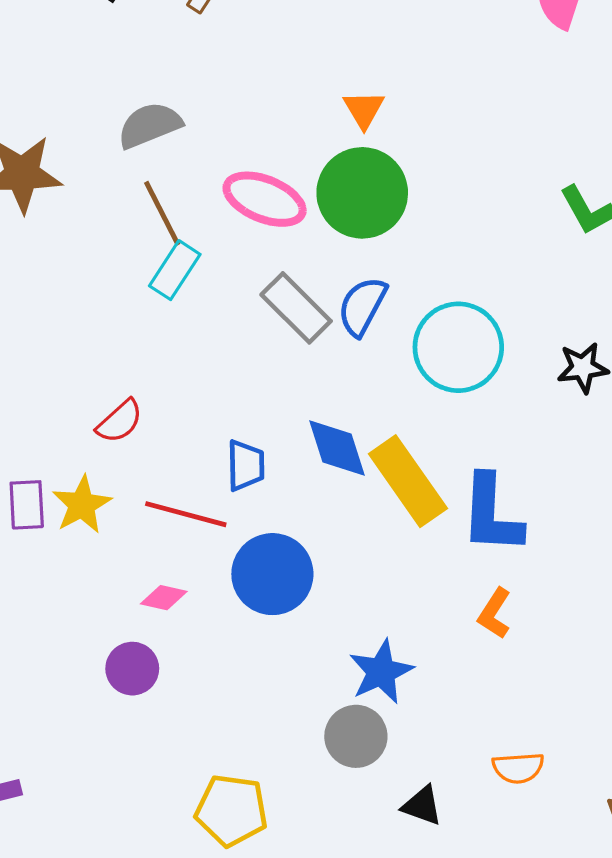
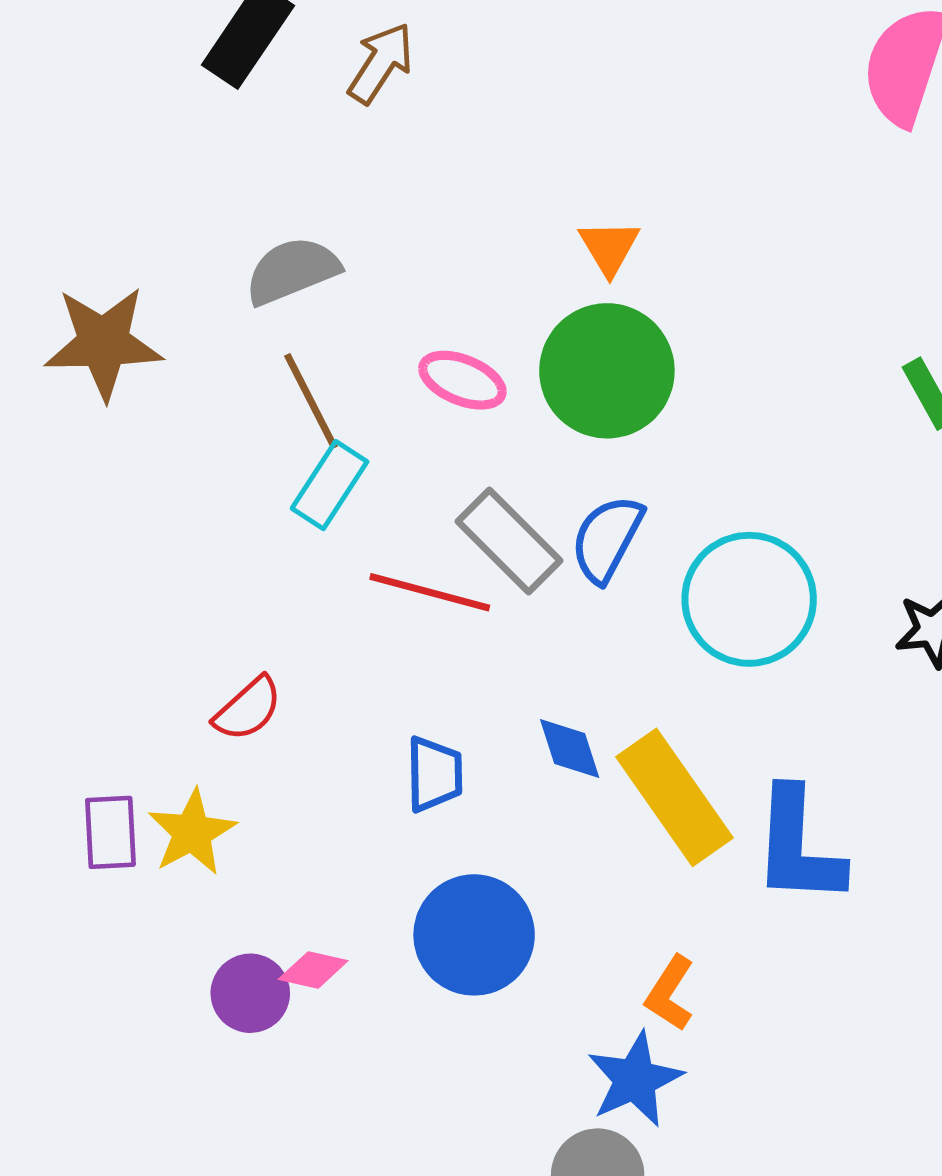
pink ellipse: (265, 199) -> (462, 380), size x0.7
blue diamond: (337, 448) -> (570, 748), size x0.7
red line: (186, 514) -> (430, 592), moved
orange L-shape: (495, 613) -> (670, 993), moved
purple circle: (132, 669) -> (250, 993), moved

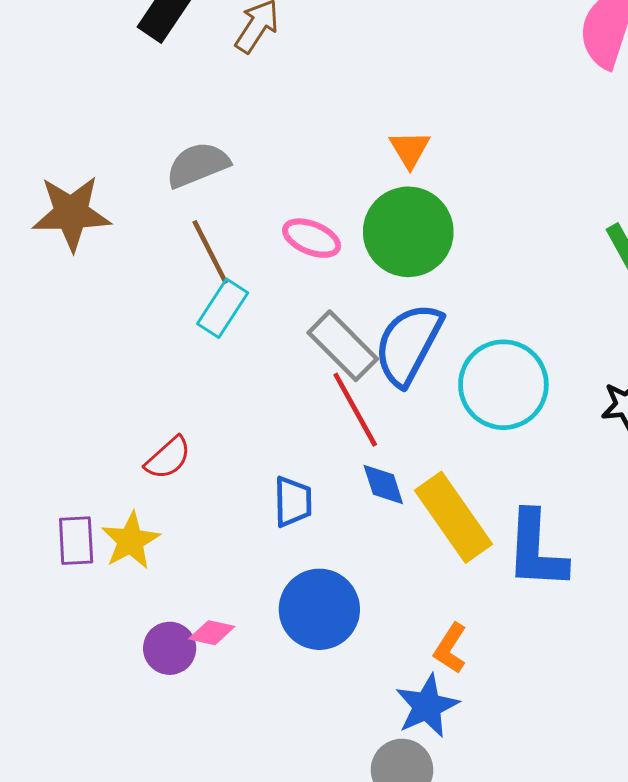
blue semicircle: (607, 539) -> (408, 344), size x1.4
red line: (430, 592) -> (355, 410), moved, turned 46

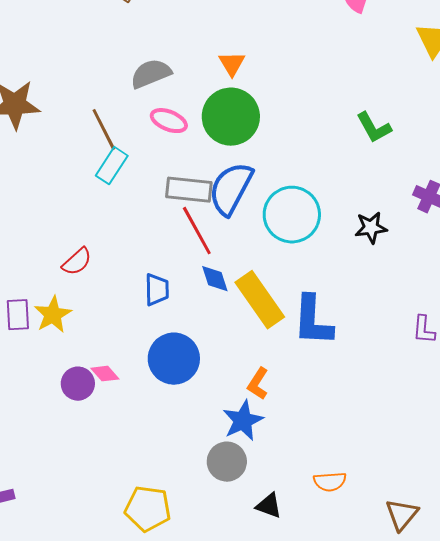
gray semicircle: (198, 165) -> (151, 74), moved
gray rectangle: (343, 346) -> (189, 190), turned -39
pink diamond: (212, 633) -> (105, 374), turned 36

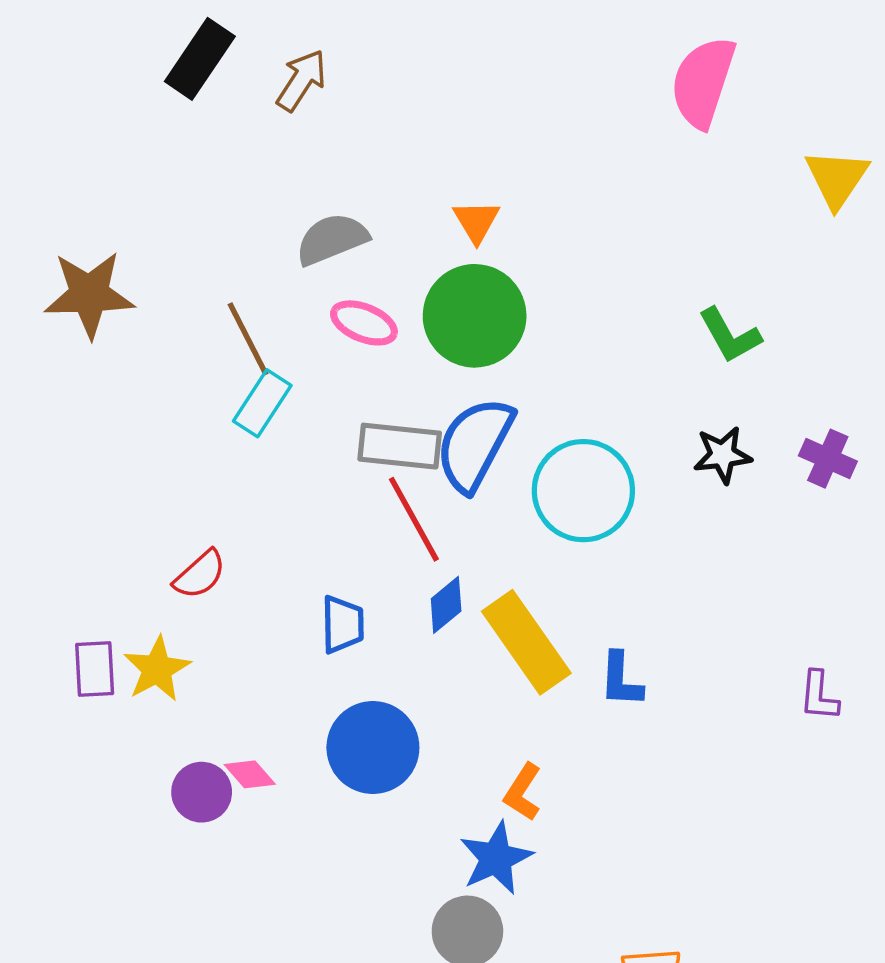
black star: (371, 228) -> (723, 455), moved
blue diamond: (215, 279) -> (446, 605), turned 68
blue L-shape: (313, 321) -> (621, 680), size x0.6

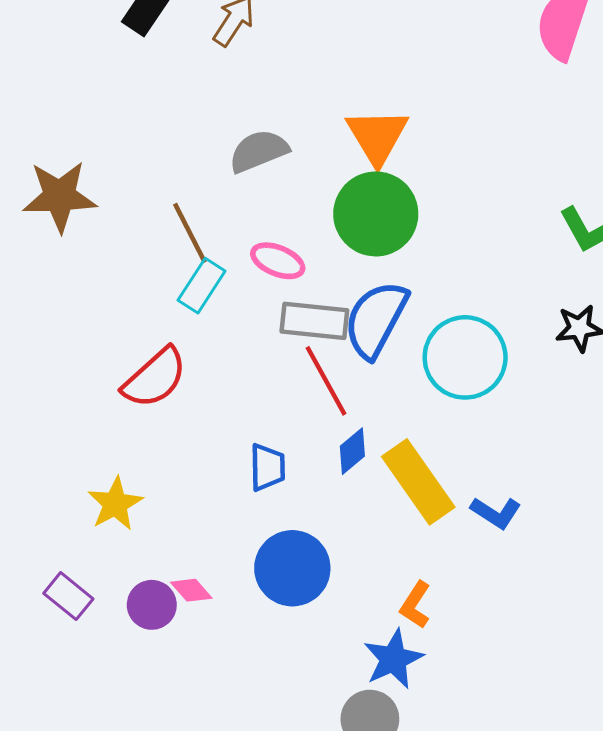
orange triangle: (476, 221) -> (377, 136), size x1.6
pink ellipse: (364, 323) -> (278, 261), moved
red semicircle: (200, 574) -> (155, 378), moved, size x1.5
purple rectangle: (95, 669) -> (68, 596), moved, turned -48
blue L-shape: (621, 680) -> (496, 513), turned -60

